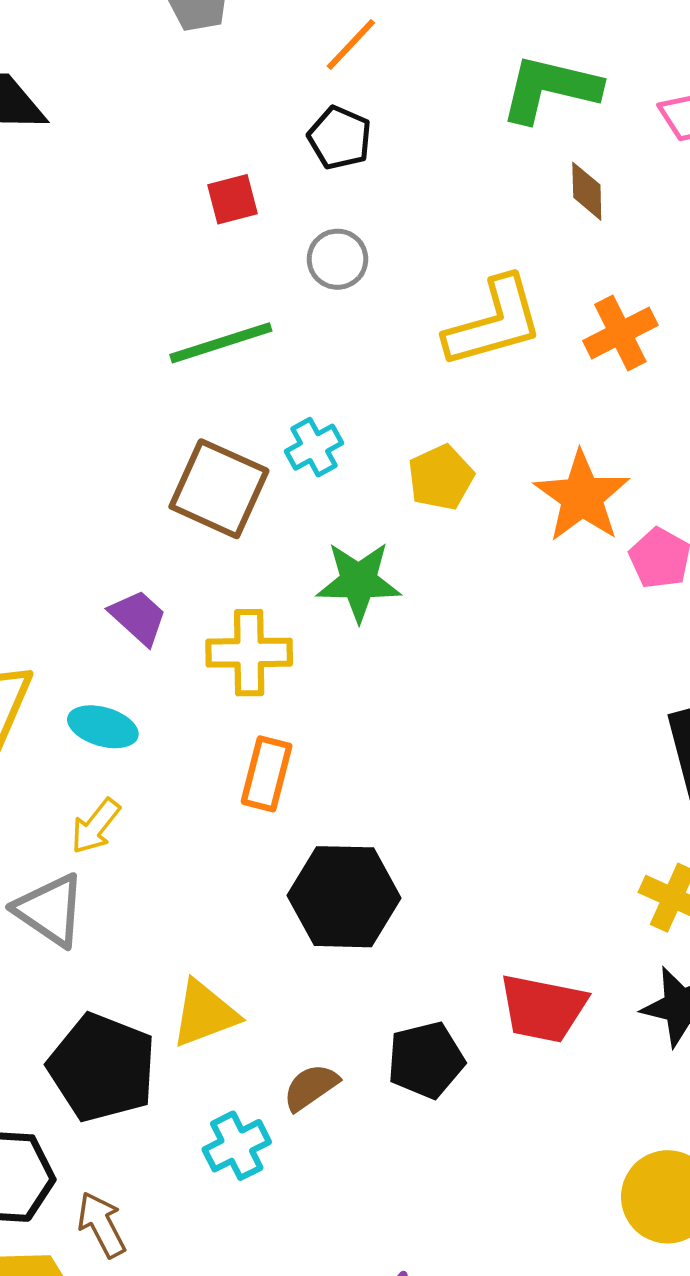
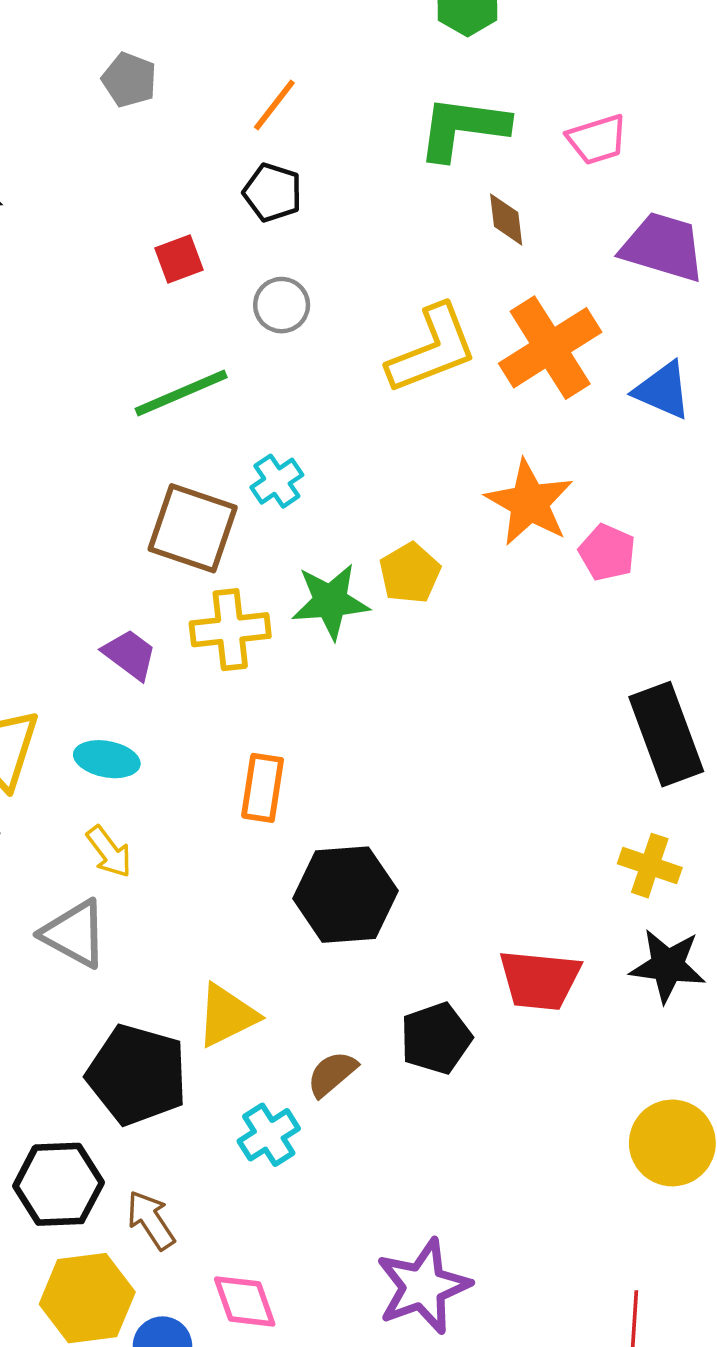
orange cross: (620, 333) -> (550, 348), size x1.5
yellow pentagon: (441, 477) -> (410, 573), moved
yellow cross: (249, 653) -> (230, 630), moved
yellow arrow: (96, 826) -> (109, 852), turned -70

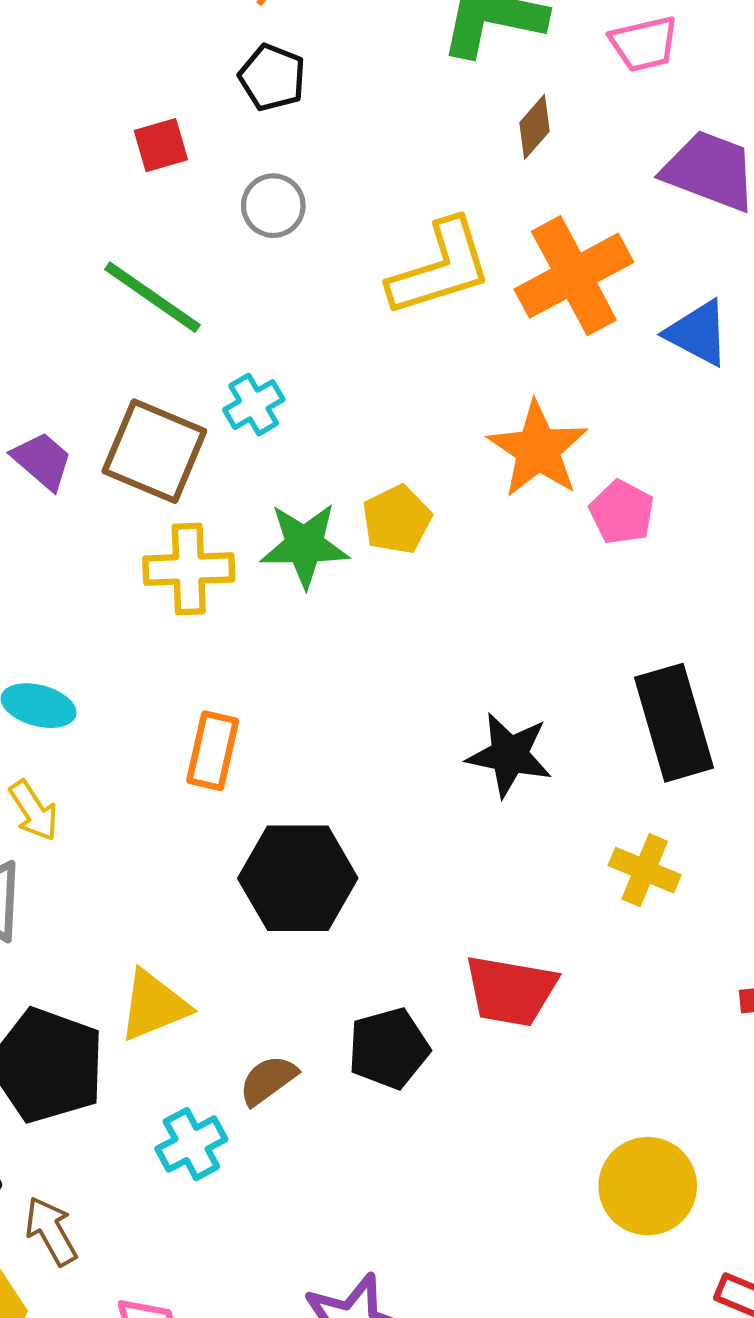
brown diamond: (506, 219) -> (535, 127), turned 44
green line: (181, 393) -> (152, 297), turned 54
purple trapezoid: (130, 655) -> (42, 461), moved
black star: (668, 966) -> (509, 755), moved

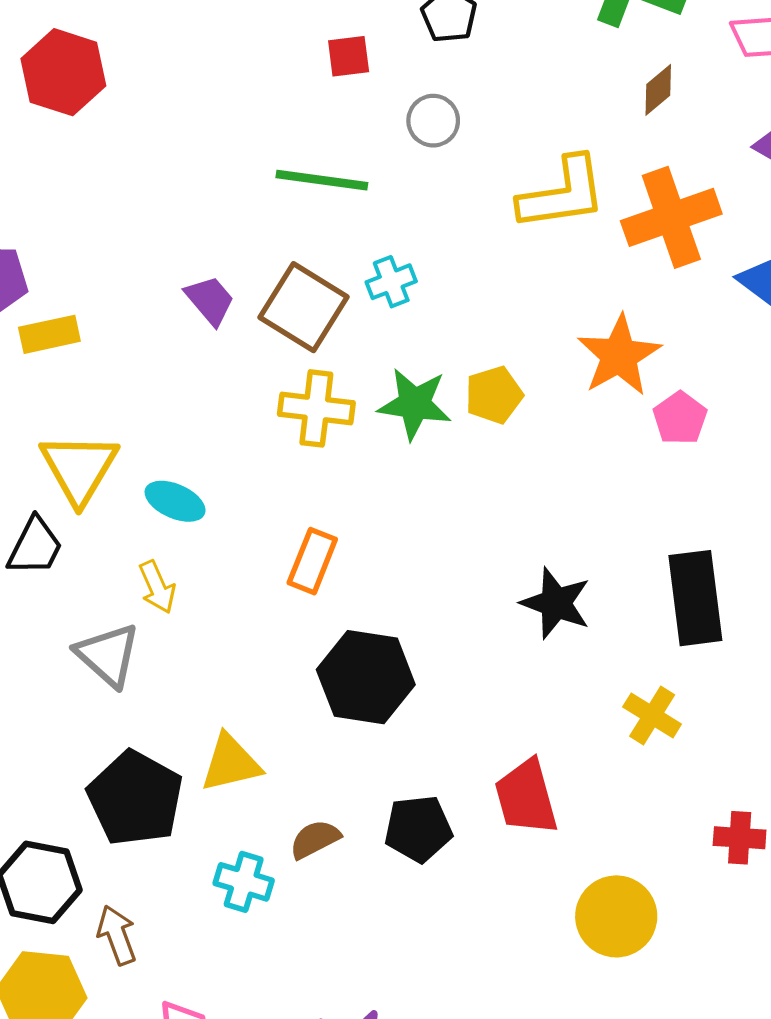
green line: (152, 297) -> (322, 180), turned -36
red trapezoid: (511, 991) -> (526, 797), turned 56
cyan cross: (191, 1144) -> (244, 882), turned 36
yellow circle: (648, 1186) -> (616, 916), moved

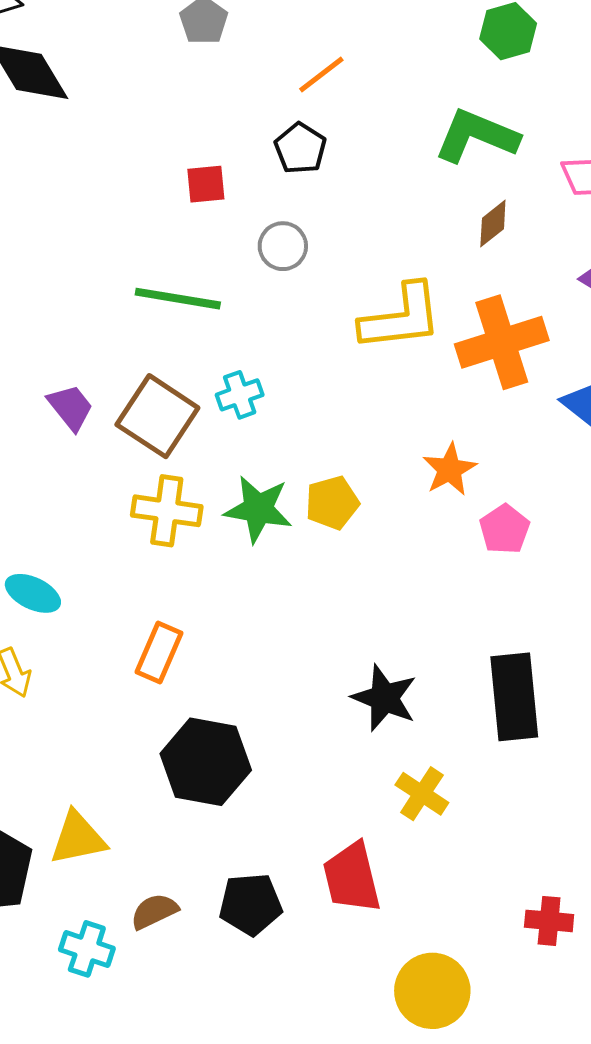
orange star: (619, 356) -> (450, 469), size x0.7
yellow cross: (652, 716) -> (422, 794), moved

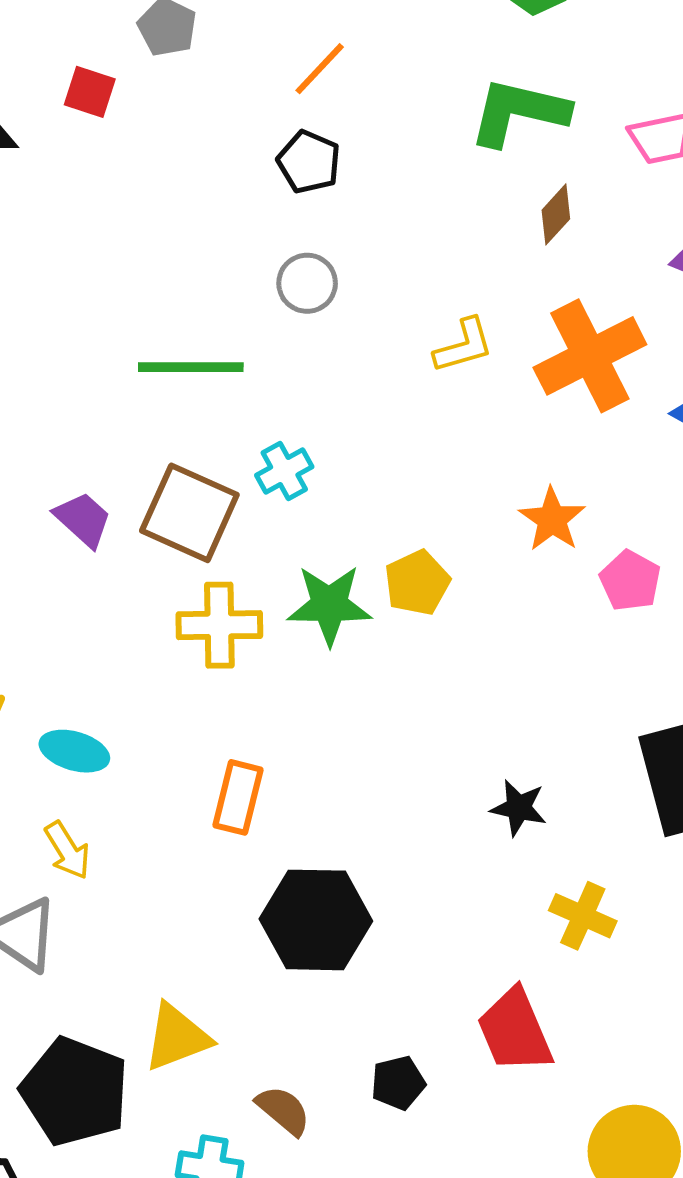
red square: (206, 184) -> (90, 92), moved, turned 33
yellow L-shape: (401, 317) -> (464, 346), size x0.6
black star: (384, 698) -> (519, 808), size x0.7
black pentagon: (251, 904) -> (398, 1083), size x0.7
brown semicircle: (154, 911) -> (283, 1110), turned 75

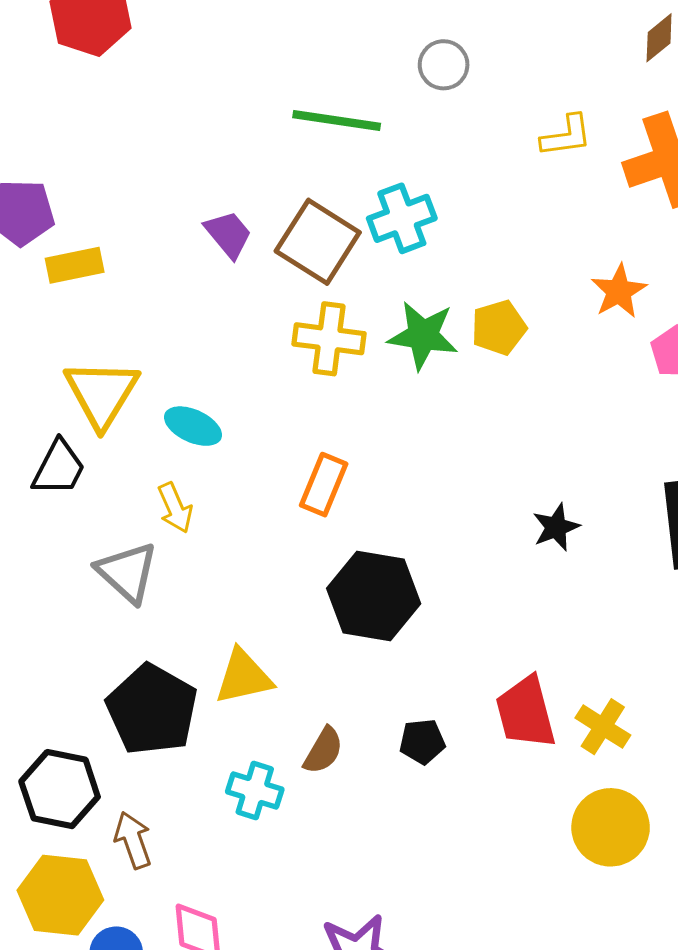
cyan cross: (284, 471) -> (402, 218), size x1.4
black star: (519, 808) -> (556, 527), turned 30
yellow cross: (583, 916) -> (603, 727), moved
brown semicircle: (283, 1110) -> (323, 751), turned 72

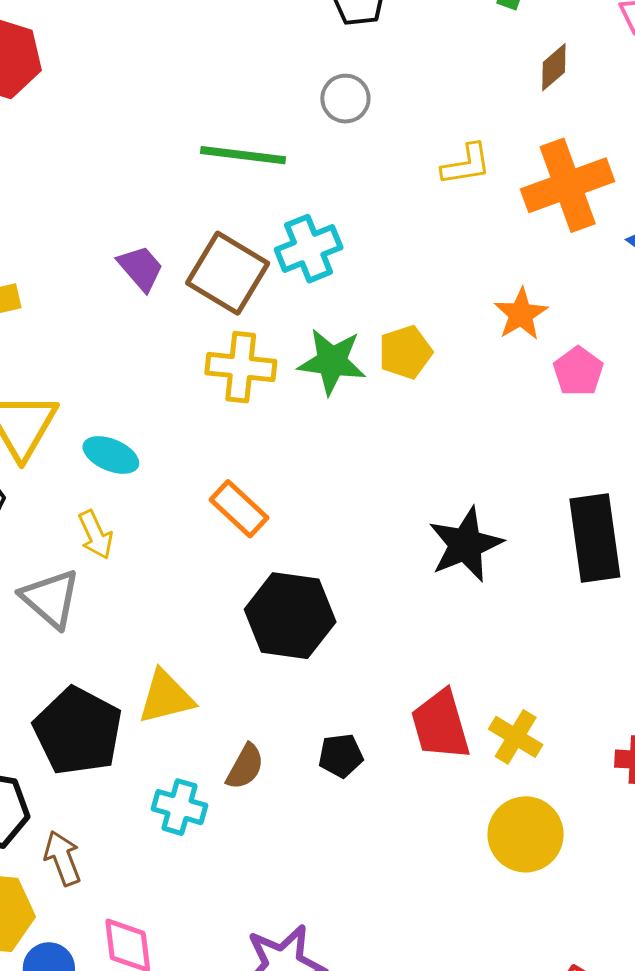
orange rectangle: (324, 485) -> (239, 509), turned -68
black star: (556, 527) -> (465, 545), size x1.6

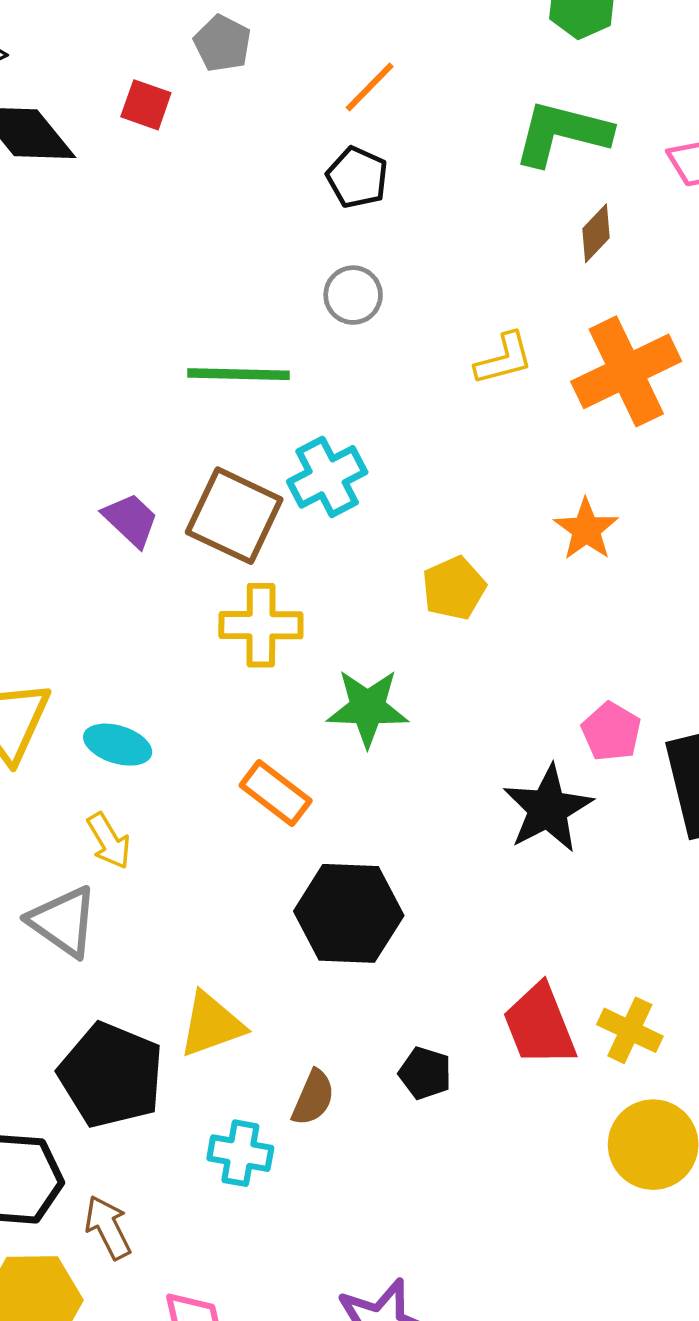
green star: (332, 362) -> (368, 708), moved
pink pentagon: (578, 371) -> (611, 732), moved
black pentagon: (341, 756) -> (425, 1073), turned 30

